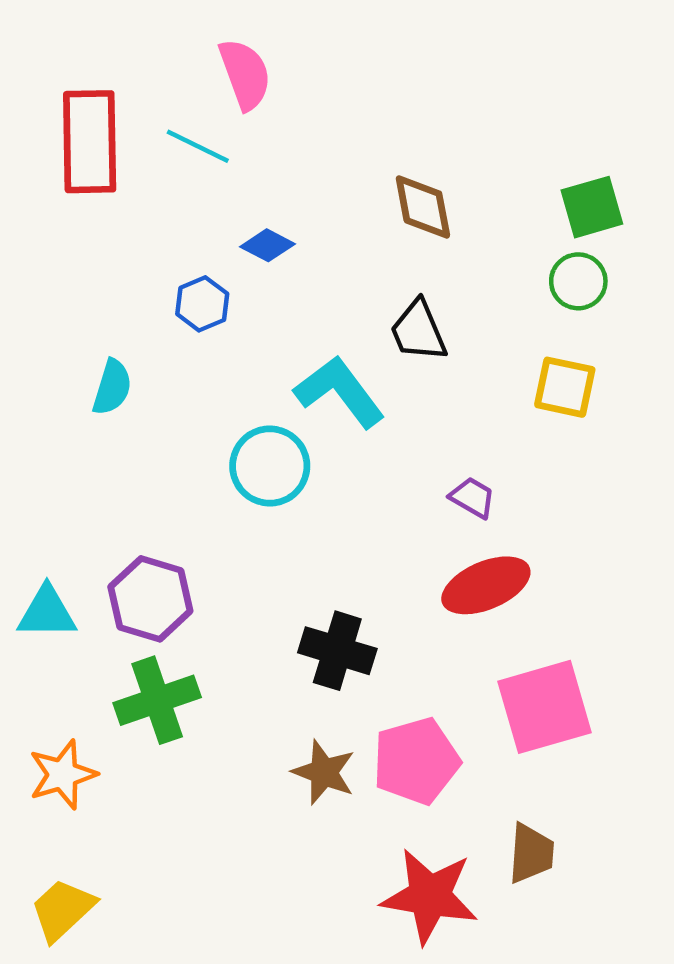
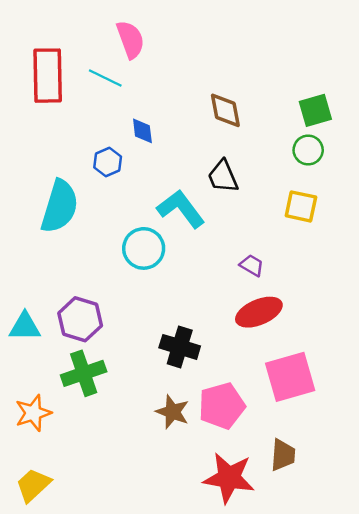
blue diamond: (268, 245) -> (142, 131), turned 56
cyan semicircle: (112, 387) -> (60, 206), size x1.8

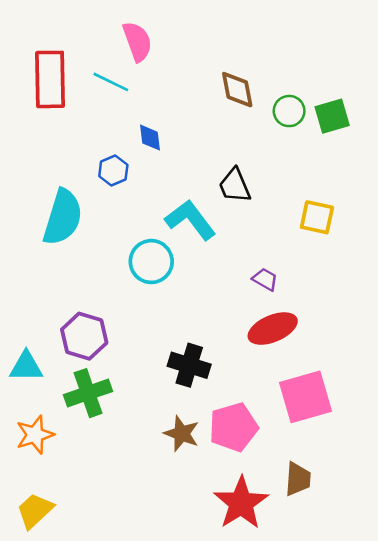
brown diamond: (225, 110) -> (237, 90), moved
green circle: (308, 150) -> (289, 111), moved
cyan triangle: (25, 327) -> (26, 366), moved
red star: (229, 478) -> (241, 503), turned 30

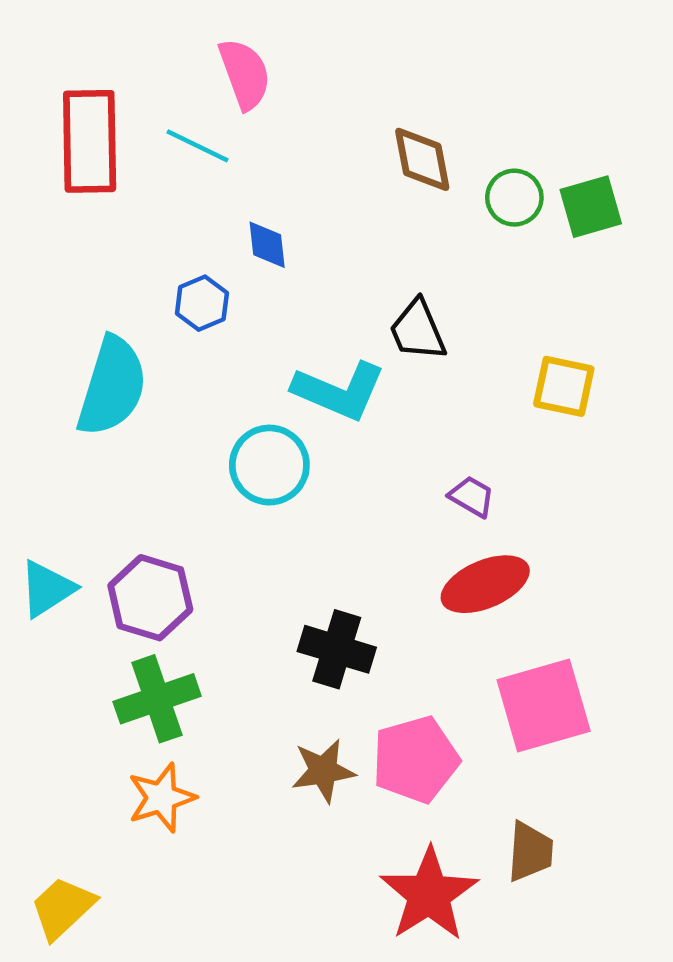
cyan L-shape: (190, 220) -> (339, 391), turned 150
cyan triangle: (26, 366) -> (47, 589), moved, turned -33
brown star: (182, 434) -> (323, 771), turned -30
orange star: (35, 435) -> (162, 798), moved

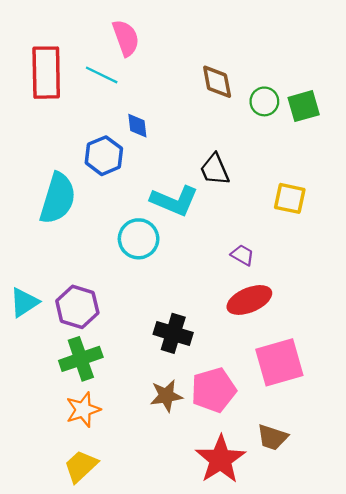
blue hexagon: (202, 303) -> (104, 156), size x1.4
brown trapezoid: (530, 852) -> (272, 437), turned 104
yellow trapezoid: (63, 908) -> (81, 466), moved

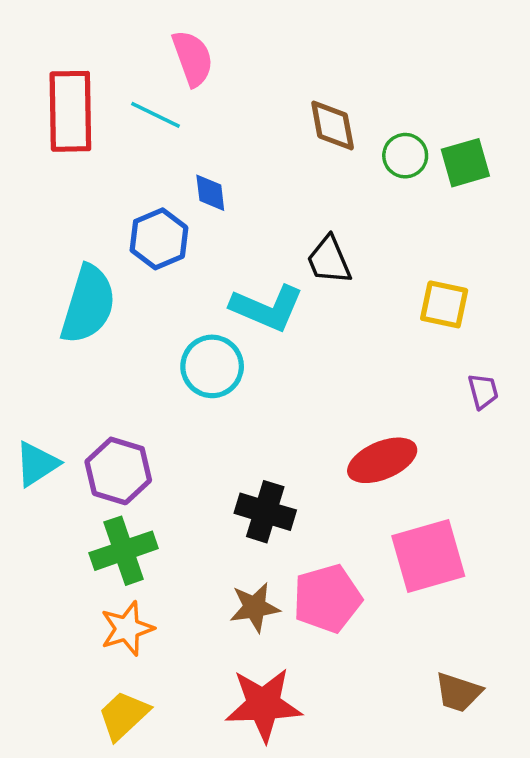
purple trapezoid: (242, 255) -> (483, 391), moved, turned 45
brown trapezoid: (272, 437) -> (458, 692), moved
red star: (220, 459) -> (263, 705), moved, turned 30

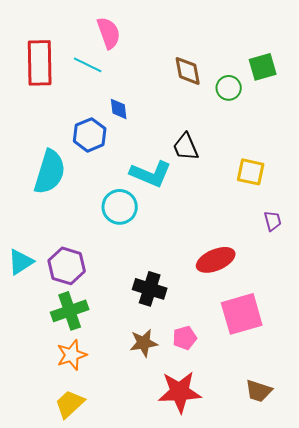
green square: (465, 163) -> (263, 67), moved
pink pentagon: (327, 598) -> (185, 338), size x0.6
red star: (263, 705) -> (180, 392), moved

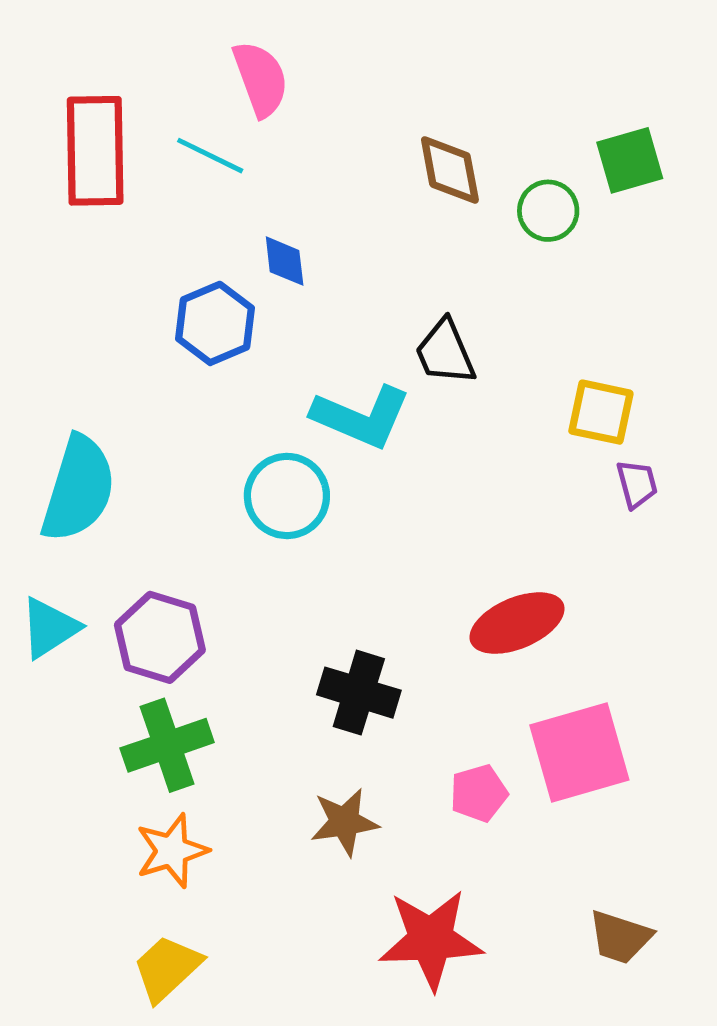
cyan semicircle: (50, 172) -> (78, 489), moved
purple trapezoid: (273, 221) -> (637, 484), moved
pink pentagon: (185, 338) -> (479, 793), moved

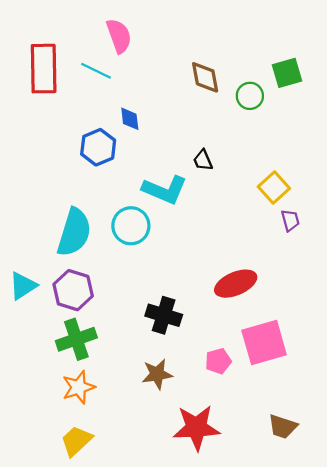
black trapezoid: (445, 352) -> (203, 160), size x0.7
yellow square: (601, 412) -> (274, 188), turned 36
cyan semicircle: (78, 489) -> (74, 232), moved

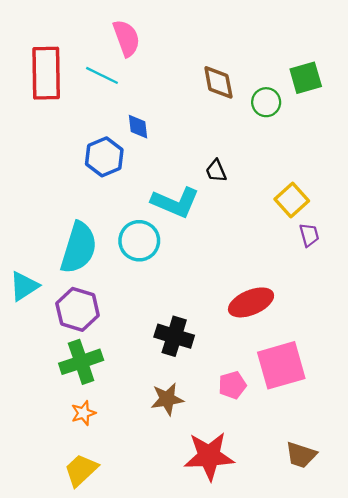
cyan triangle: (23, 286) -> (24, 286), moved
orange star: (79, 387) -> (83, 413), size x0.7

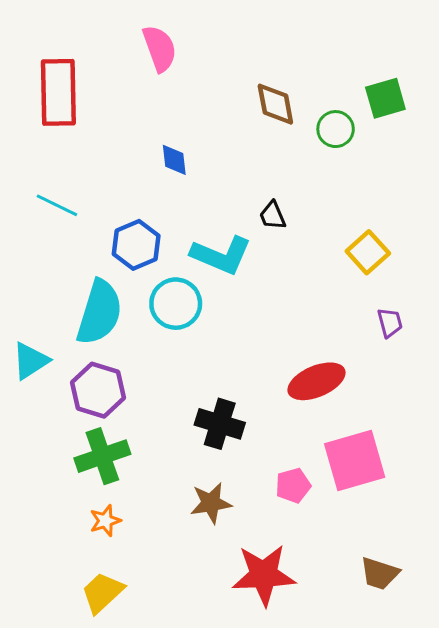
cyan line: (102, 75) -> (57, 205), moved
blue hexagon: (104, 157) -> (136, 245), moved
purple trapezoid: (309, 235) -> (390, 323), moved

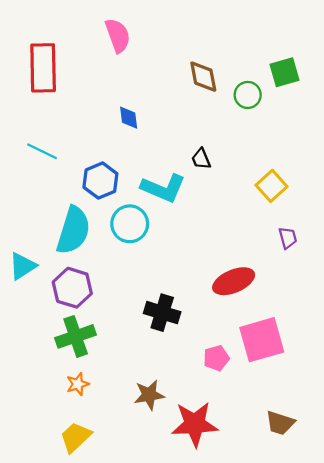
brown star: (211, 503) -> (149, 395), moved

